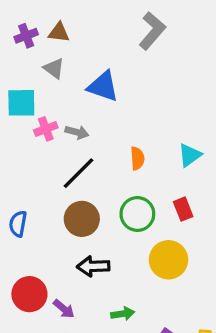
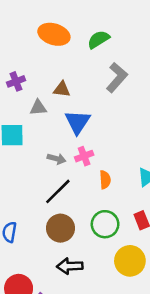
brown triangle: (59, 32) -> (62, 89), moved
gray triangle: (54, 68) -> (38, 108), turned -42
blue triangle: (103, 86) -> (78, 122), turned 44
pink cross: (46, 129) -> (84, 156), moved

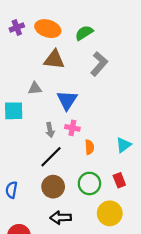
purple cross: (16, 81) -> (17, 27), moved
brown triangle: (62, 89) -> (54, 60), moved, size x1.5
pink cross: (84, 156) -> (72, 128), turned 32
gray arrow: (57, 159) -> (50, 130), turned 64

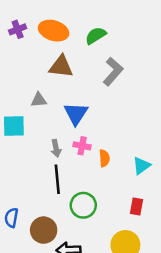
orange semicircle: (89, 147) -> (104, 158), moved
black line: (51, 157) -> (57, 179), turned -50
red rectangle: (119, 180) -> (137, 207), turned 32
green circle: (89, 183) -> (83, 205), moved
brown circle: (53, 187) -> (44, 230), moved

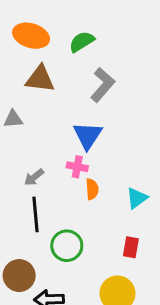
blue triangle: (76, 114) -> (88, 135), moved
pink cross: (82, 146) -> (77, 167), moved
gray arrow: (56, 148) -> (34, 177), turned 63

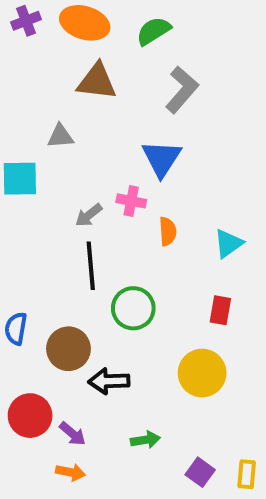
pink cross: (77, 167) -> (131, 201), moved

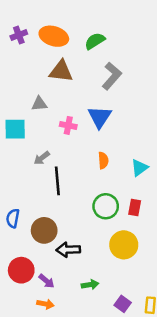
pink cross: (131, 201) -> (68, 125), moved
gray arrow: (89, 215) -> (42, 158), moved
green circle: (133, 308) -> (106, 206), moved

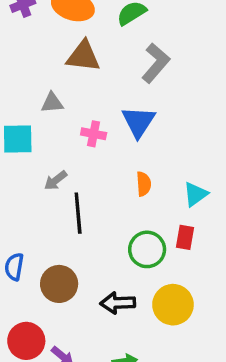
red rectangle: (135, 207) -> (185, 237), moved
black arrow: (68, 250) -> (118, 303), moved

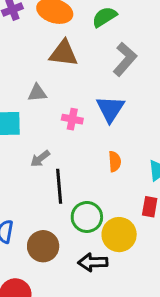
green circle: (147, 249) -> (87, 217), moved
yellow circle: (173, 305) -> (119, 235), moved

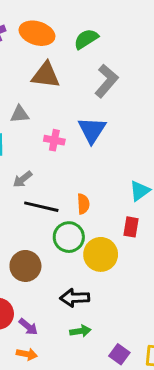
orange semicircle: (115, 161) -> (83, 204), moved
black line: (59, 186) -> (41, 207), turned -72
black arrow: (93, 262) -> (75, 298), moved

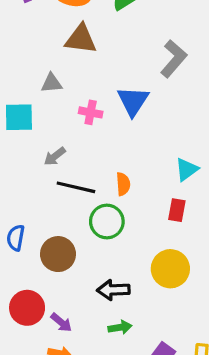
gray L-shape: (106, 81) -> (174, 59), moved
yellow circle: (101, 254) -> (170, 269), moved

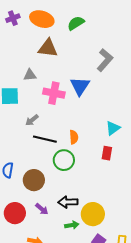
pink cross: (91, 112) -> (54, 93), size x1.5
yellow circle: (170, 269) -> (93, 214), moved
purple arrow: (61, 322) -> (42, 209), moved

